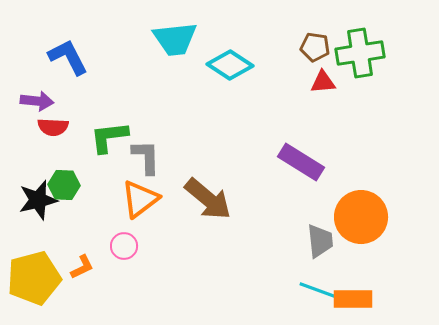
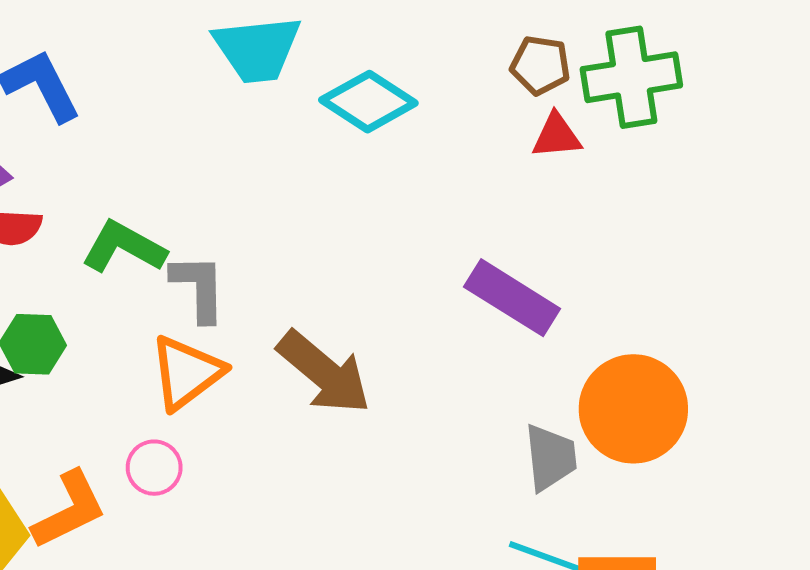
green L-shape: (109, 137) -> (124, 247), turned 36
orange L-shape: (82, 267) -> (69, 510), size x1.6

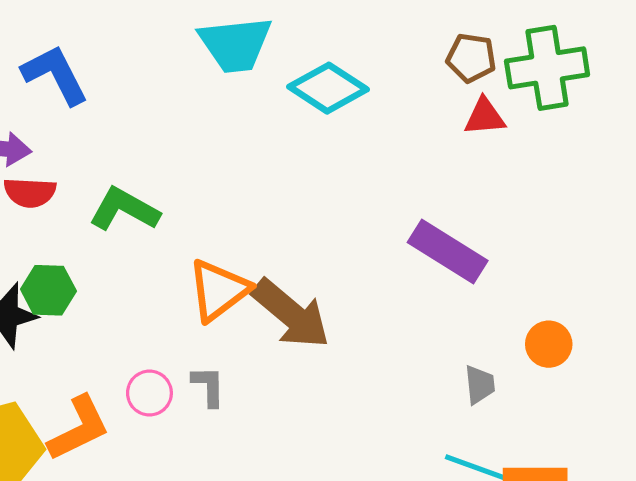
gray L-shape: (199, 288) -> (208, 386), moved, size x0.7
orange triangle: (186, 373) -> (219, 290), moved
orange circle: (633, 409) -> (549, 344), size x0.5
gray trapezoid: (550, 457) -> (480, 385), size x0.7

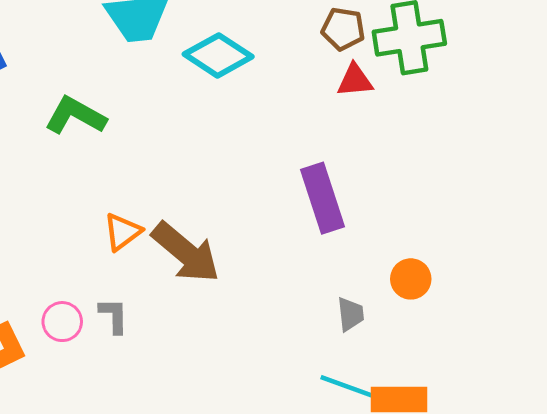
green L-shape: (124, 209) -> (75, 116), moved
purple rectangle: (448, 252) -> (323, 198), turned 40
orange triangle: (219, 290) -> (123, 232), size x0.7

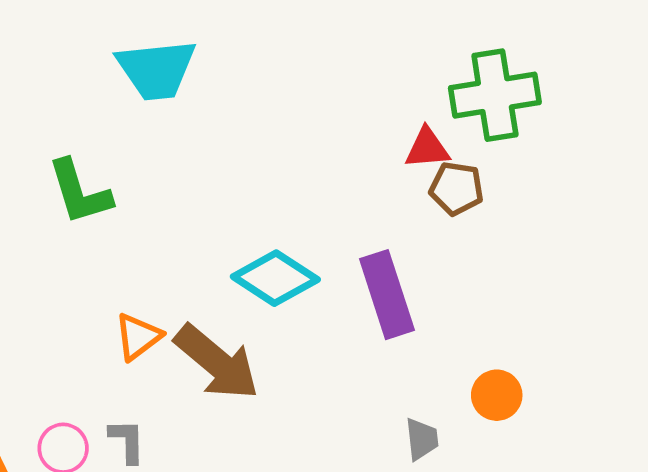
brown pentagon: (343, 29) -> (456, 188), moved
cyan diamond: (218, 55) -> (275, 278), moved
green L-shape: (75, 116) -> (80, 192), turned -136

